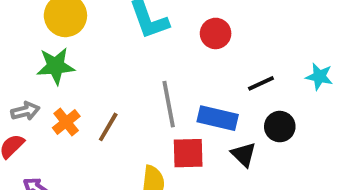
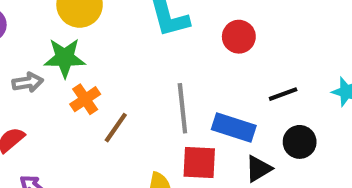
gray arrow: (25, 111) -> (28, 82), moved
orange cross: (66, 122) -> (85, 99), moved
black triangle: (244, 154) -> (258, 169), turned 40

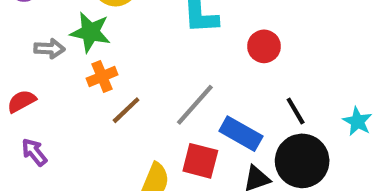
black line: (283, 94) -> (296, 111), turned 68
gray line: (182, 108) -> (195, 105), turned 36
black circle: (300, 142) -> (302, 161), size x1.6

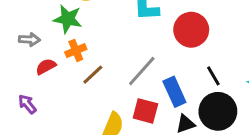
red circle: (264, 46) -> (191, 30), size x1.5
gray arrow: (49, 49) -> (29, 40), moved
red semicircle: (22, 101) -> (46, 67), moved
blue rectangle: (241, 134) -> (174, 92), turned 36

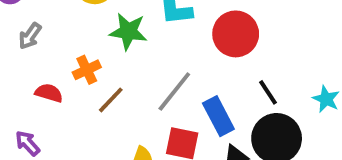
green star: (68, 19) -> (128, 31), moved
gray arrow: (29, 40) -> (30, 36), moved, turned 126
red semicircle: (46, 67) -> (49, 93), turned 48

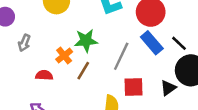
green star: (128, 31) -> (86, 41), moved
blue rectangle: (218, 116) -> (152, 43), moved

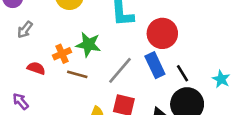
brown line: (83, 71) -> (77, 74), turned 60

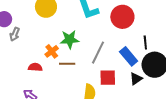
gray arrow: (25, 30) -> (15, 34), moved
blue rectangle: (155, 65) -> (129, 56), moved
black line: (183, 73) -> (145, 43), turned 40

